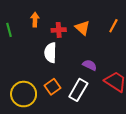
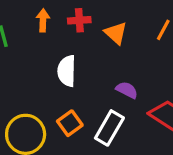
red cross: (59, 30) -> (79, 20), moved

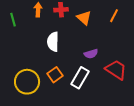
purple semicircle: (127, 90) -> (91, 54), turned 136

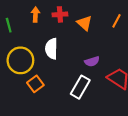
orange square: (55, 75) -> (35, 84), moved
yellow circle: (27, 82) -> (20, 60), moved

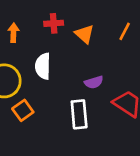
orange arrow: (35, 14) -> (13, 33), moved
white rectangle: (80, 87) -> (79, 114), turned -35

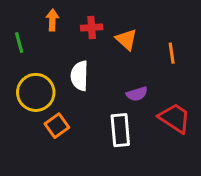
orange line: (125, 31) -> (172, 53), moved, turned -36
orange arrow: (13, 33) -> (52, 20), moved

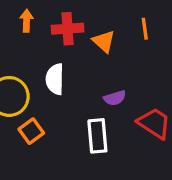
red cross: (92, 27) -> (68, 29), size x1.4
orange line: (172, 53) -> (145, 29), moved

